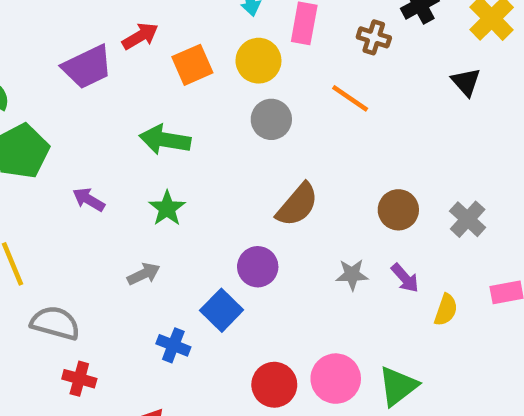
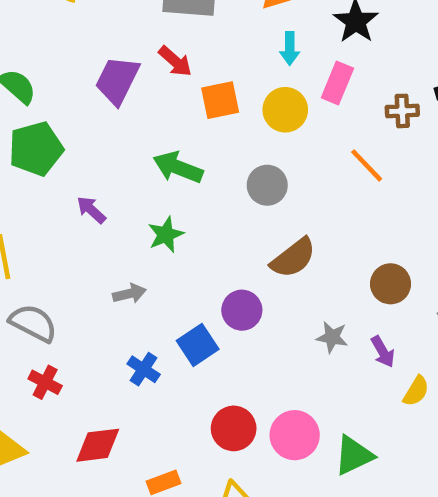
red arrow: (140, 36) -> (175, 61), turned 60
brown cross: (374, 37) -> (402, 111), turned -32
purple trapezoid: (87, 67) -> (117, 80), turned 130
gray circle: (271, 119) -> (267, 185), moved

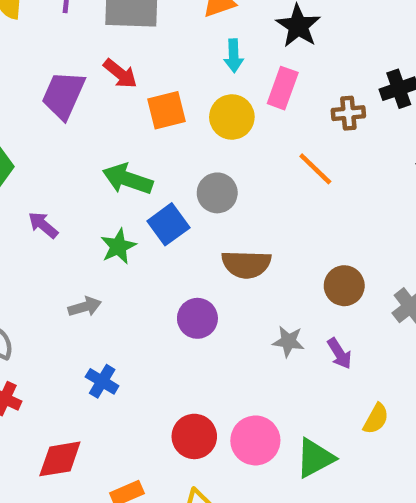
brown semicircle: (293, 258) -> (246, 264), turned 42
blue square: (198, 345) -> (168, 224), moved
yellow semicircle: (416, 391) -> (376, 419), moved

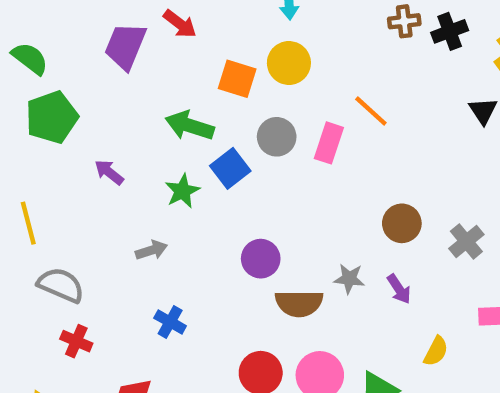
pink rectangle: (283, 88) -> (329, 143), moved
orange square: (167, 110) -> (237, 79), moved, turned 33
brown cross: (348, 113) -> (404, 21), moved
brown semicircle: (246, 264) -> (299, 303), moved

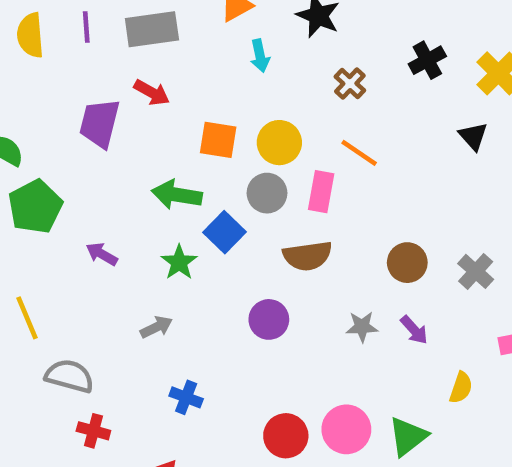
brown cross: (404, 21) -> (350, 84), moved, turned -32
yellow circle: (289, 63) -> (279, 143), moved
brown semicircle: (299, 303) -> (307, 256), moved

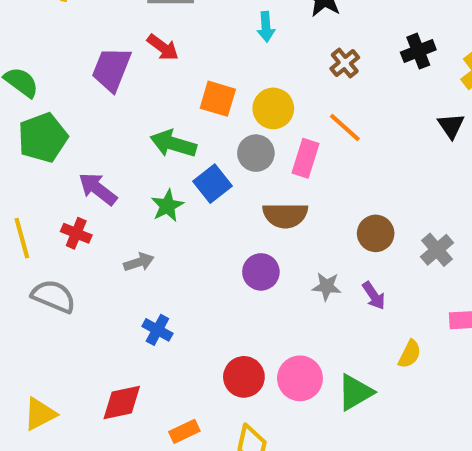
purple arrow: (102, 254) -> (98, 189), size x1.4
purple circle: (269, 319) -> (261, 272), moved
red cross: (93, 431) -> (76, 233), moved

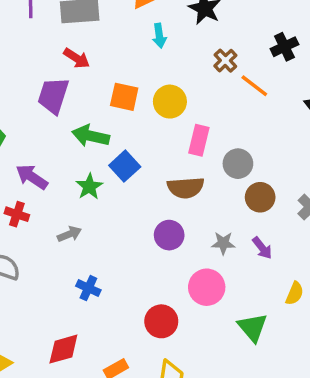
purple trapezoid: (111, 69) -> (53, 96), moved
orange line: (345, 127) -> (254, 86), moved
gray circle: (256, 153) -> (238, 164), moved
pink circle: (300, 378) -> (207, 287), moved
green triangle: (355, 392) -> (253, 327), turned -36

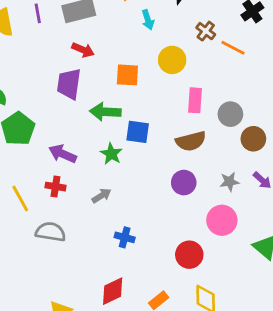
yellow circle: (170, 102) -> (172, 60), moved
blue square: (125, 166) -> (138, 132), turned -30

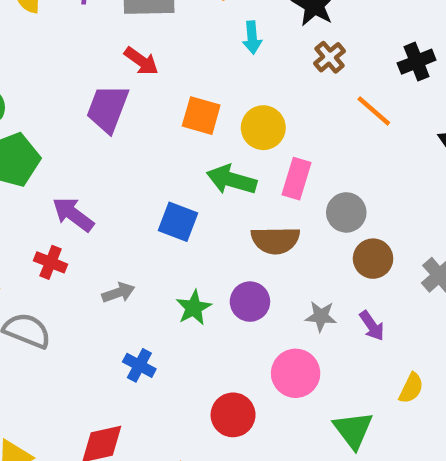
brown cross: (206, 31) -> (330, 57), moved
yellow circle: (172, 60) -> (263, 128), moved
green arrow: (105, 112) -> (232, 180), moved
blue square: (138, 132) -> (178, 222), moved
green star: (111, 154) -> (194, 308), moved

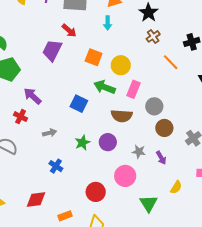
cyan arrow: (252, 38) -> (108, 23), moved

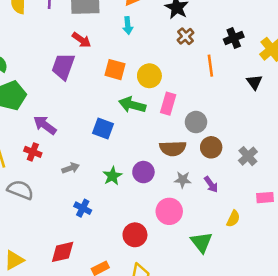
orange line: (171, 62) -> (210, 66), turned 42
brown semicircle: (122, 116) -> (173, 148), moved

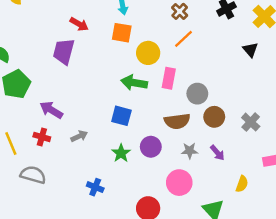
orange line: (210, 66) -> (184, 39), moved, turned 60
orange square: (115, 70) -> (122, 33), moved
blue square: (103, 129) -> (121, 116), moved
gray arrow: (71, 168) -> (79, 136), moved

